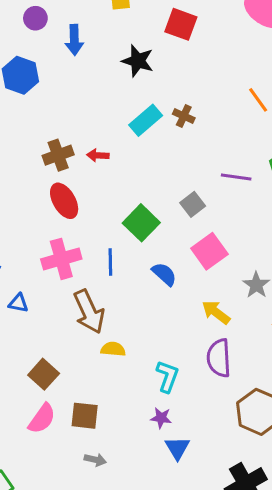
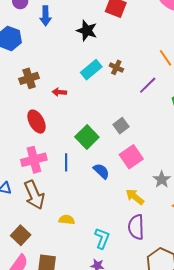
brown cross: (58, 155) -> (29, 78), moved
purple line: (236, 177) -> (148, 85), moved, turned -54
brown arrow: (89, 312) -> (34, 195), moved

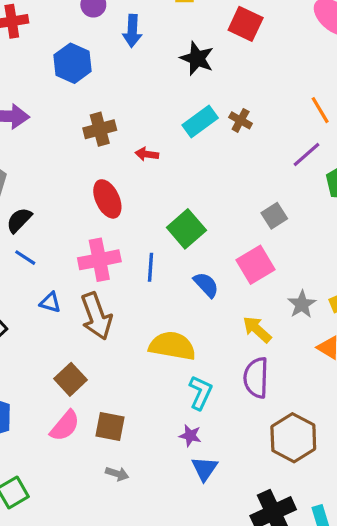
purple line: (148, 85) -> (307, 155), moved
gray square: (121, 126) -> (274, 216), moved
yellow semicircle: (67, 220) -> (172, 346), moved, size x1.8

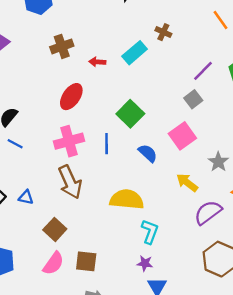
cyan rectangle: (200, 122) -> (135, 53), moved
purple line: (307, 155) -> (203, 71), moved
red ellipse: (107, 199) -> (71, 97), turned 64
blue triangle: (50, 302) -> (26, 197), moved
purple semicircle: (256, 378) -> (208, 212), moved, turned 56

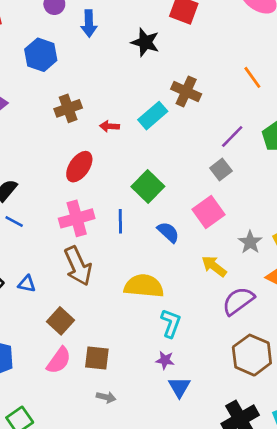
brown cross: (163, 32) -> (186, 92), size x1.5

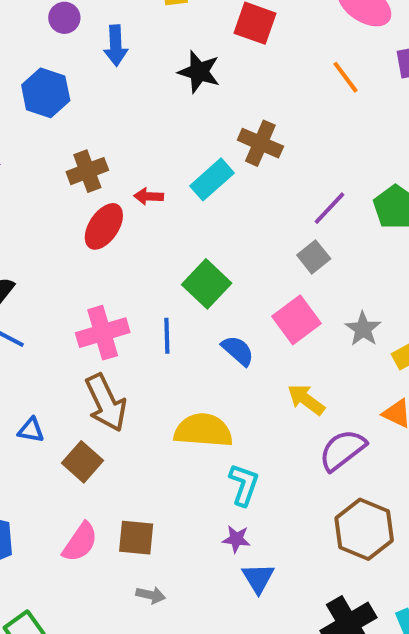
orange line: (252, 77) -> (346, 77), moved
red ellipse: (79, 167) -> (104, 226), moved
gray star: (250, 242) -> (363, 329), moved
brown square: (60, 321) -> (82, 462), moved

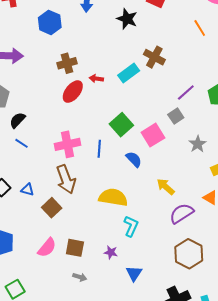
pink square: (296, 320) -> (153, 135), moved
gray star: (363, 329) -> (198, 144), moved
purple star: (236, 539) -> (111, 252), moved

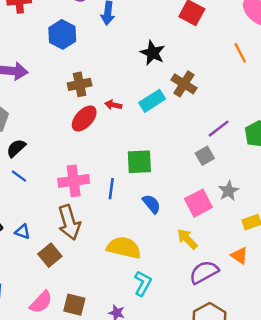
black star: (127, 19) -> (153, 53), moved
green square: (121, 125) -> (139, 162), turned 35
pink square: (153, 135) -> (198, 203), moved

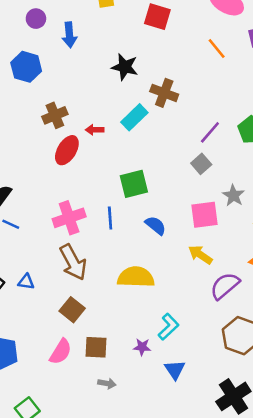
pink square: (198, 203) -> (204, 215), turned 32
brown square: (50, 255) -> (72, 310), moved
cyan L-shape: (143, 283) -> (168, 327), moved, turned 30

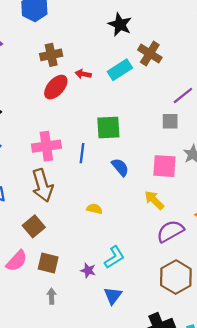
gray square: (201, 164) -> (170, 121), turned 30
yellow semicircle: (136, 277) -> (94, 209), size x0.5
gray arrow: (107, 383) -> (52, 296), turned -112

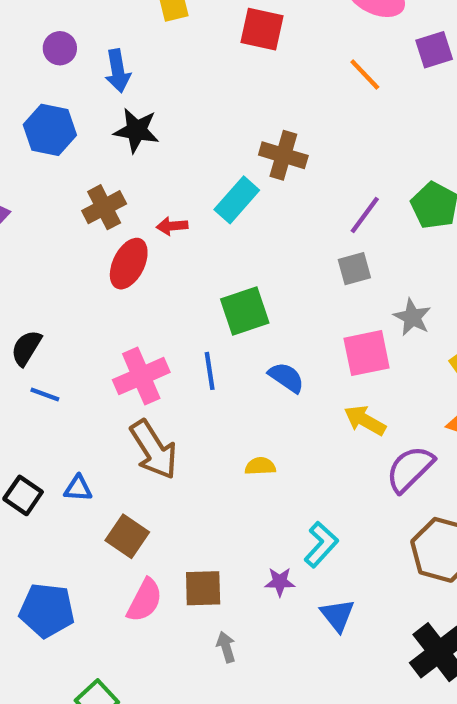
black star: (120, 24) -> (136, 130), moved
brown square: (34, 226) -> (127, 536), moved

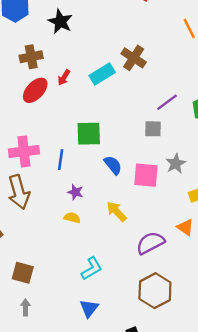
red arrow: (172, 226) -> (64, 77), turned -70
blue semicircle: (286, 377) -> (113, 165), moved
yellow arrow: (365, 420) -> (117, 211), moved
purple star: (280, 582) -> (75, 192), moved

